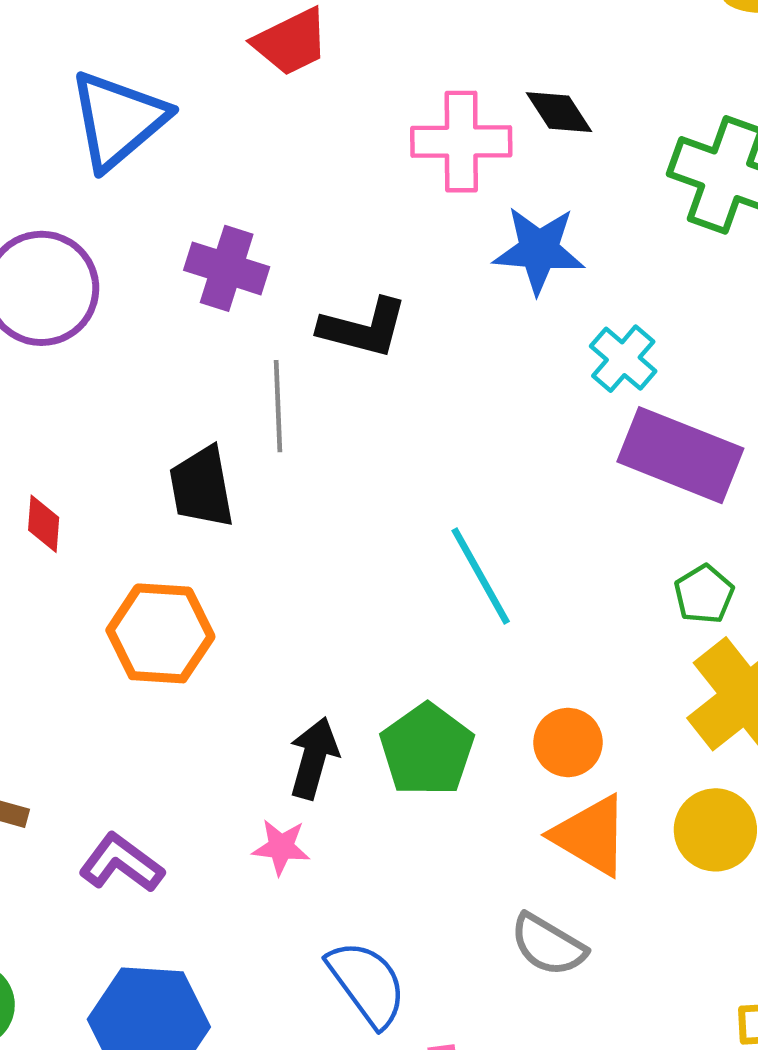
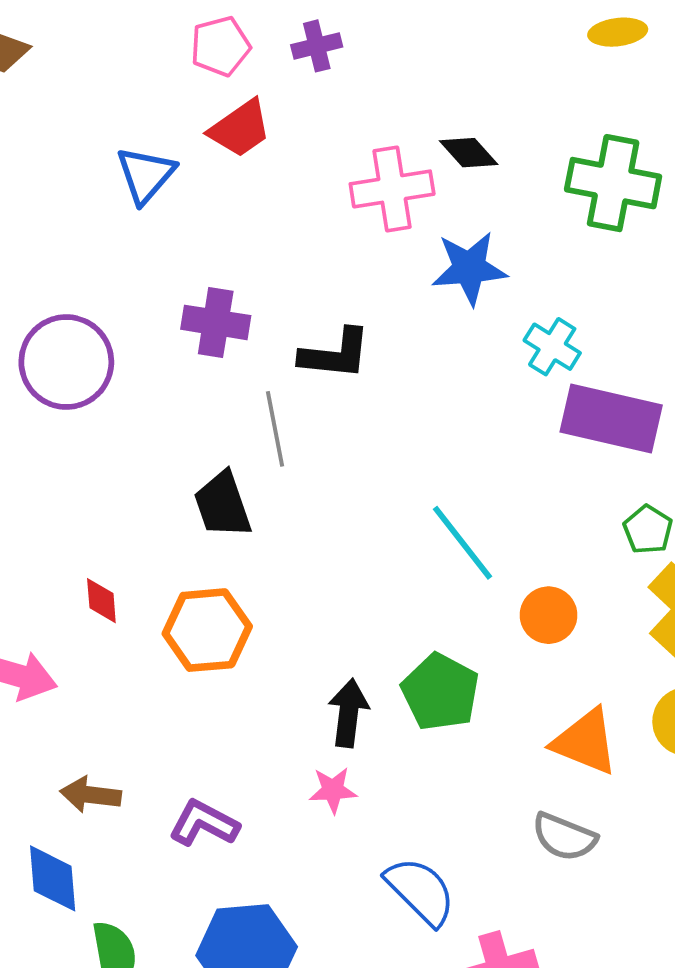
blue triangle: (118, 120) -> (146, 175), moved, size x0.7
red diamond: (44, 524) -> (101, 601), moved
orange circle: (568, 742) -> (549, 615), moved

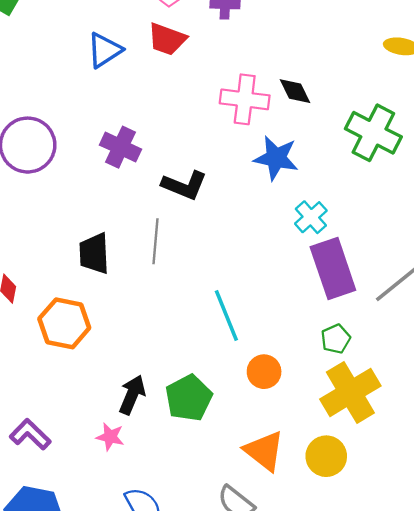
red trapezoid: (240, 129) -> (167, 39), turned 39
purple rectangle: (611, 418) -> (333, 268), turned 42
gray line: (275, 429) -> (156, 241), moved

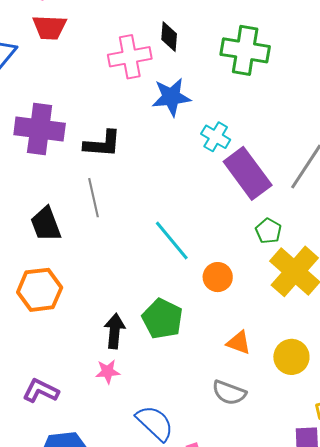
black diamond: (295, 91) -> (169, 37), turned 48
purple cross: (121, 147) -> (40, 129), size x1.4
orange triangle: (264, 451) -> (239, 343), size x0.7
yellow circle: (326, 456) -> (291, 357), moved

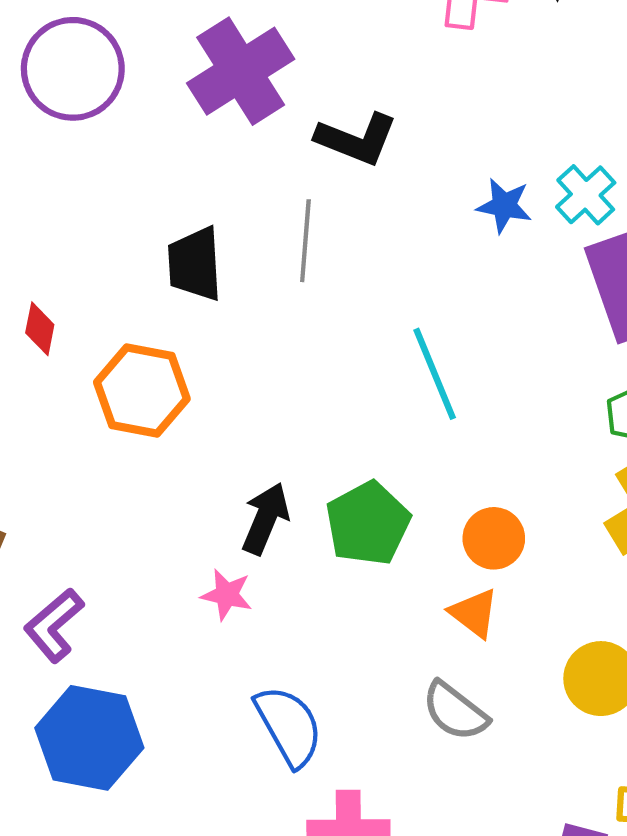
blue star: (171, 97) -> (504, 206), moved, size x0.7
purple cross: (40, 129) -> (241, 71), turned 33
orange circle: (218, 277) -> (494, 538), moved
orange triangle: (239, 343) -> (474, 613), moved
purple L-shape: (41, 391) -> (54, 625), moved, turned -84

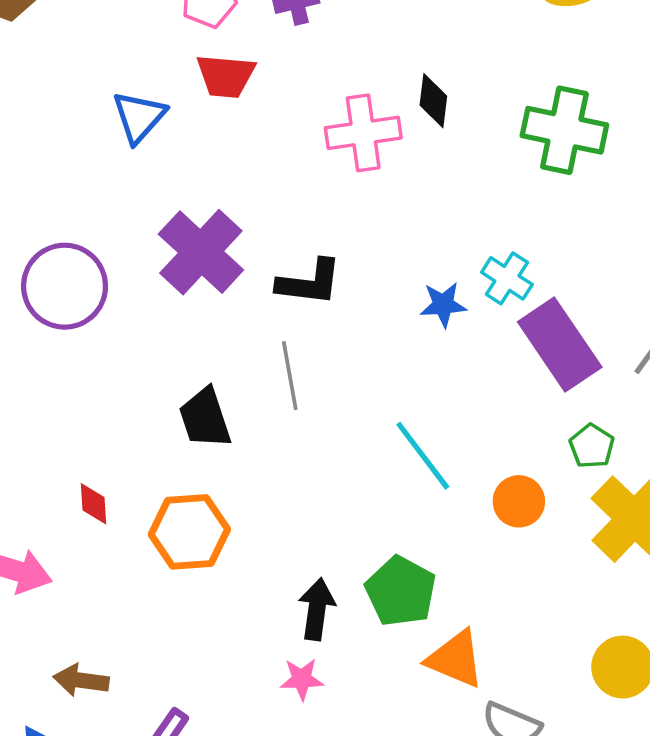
orange circle: (494, 538) -> (519, 501), moved
orange triangle: (474, 613) -> (455, 659), moved, size x1.4

